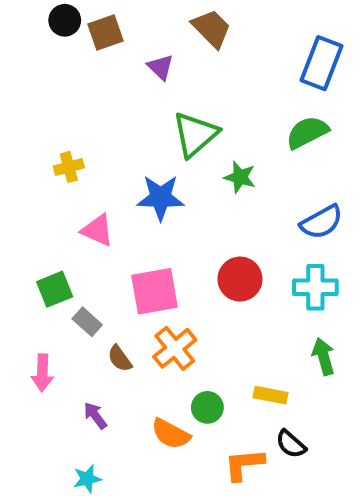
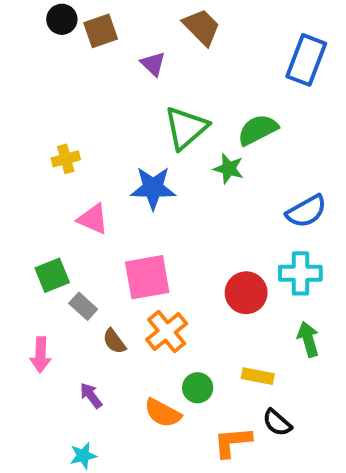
green semicircle: (307, 132) -> (258, 130), moved
red circle: (240, 279) -> (246, 293), moved

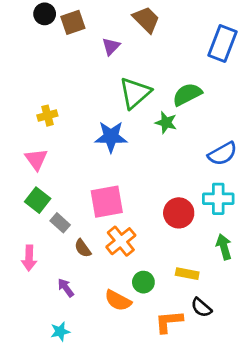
purple triangle: (153, 64) -> (111, 46), turned 30
pink triangle: (93, 219) -> (36, 159), moved, turned 30
green square: (52, 275) -> (38, 200), turned -30

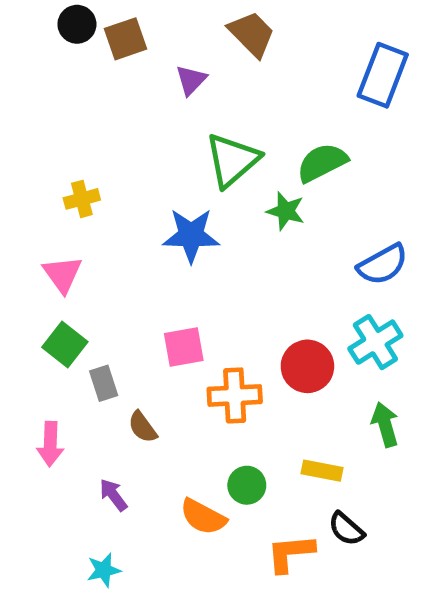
cyan cross: (218, 199) -> (375, 342), turned -32
pink square: (107, 202) -> (184, 347), size x0.7
gray rectangle: (60, 223) -> (104, 383), turned 30
orange cross: (121, 241) -> (235, 395), moved, turned 36

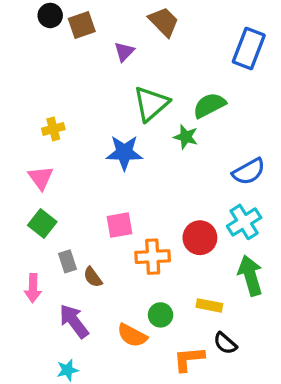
gray rectangle: (104, 383) -> (68, 261), moved
green arrow: (385, 425) -> (250, 276), size x1.4
purple arrow: (113, 495) -> (74, 321), size x1.6

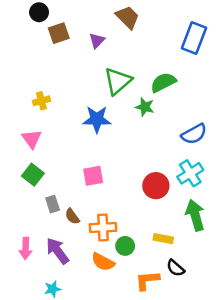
brown square: (82, 25) -> (59, 33), moved
orange cross: (153, 257) -> (103, 227), moved
pink arrow: (33, 288) -> (25, 248), moved

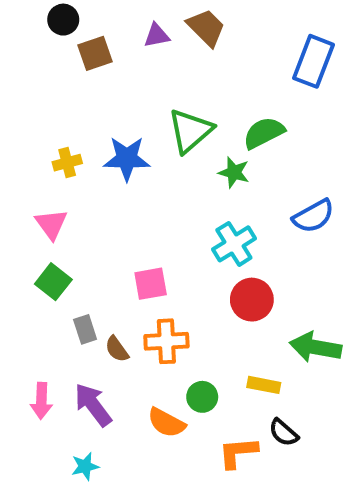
purple triangle: (97, 41) -> (157, 35), moved, turned 35
blue star: (97, 119) -> (127, 159), moved
cyan cross: (190, 173) -> (234, 244), moved
green arrow: (195, 215) -> (315, 347), turned -64
orange cross: (103, 227) -> (166, 341), moved

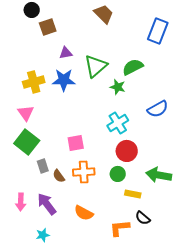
purple triangle: (157, 35) -> (66, 53), moved
yellow cross: (67, 163) -> (34, 82), size x1.5
green square: (53, 282) -> (27, 142), size x1.4
green circle: (202, 397) -> (118, 174), moved

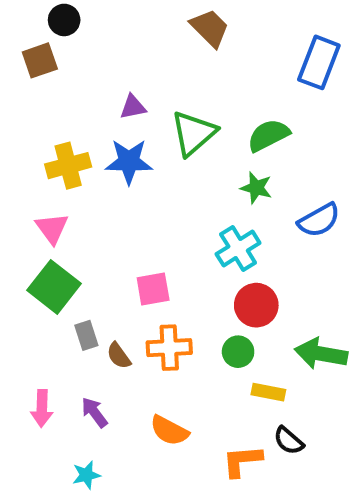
brown square: (48, 27) -> (40, 60), moved
green star: (118, 87) -> (256, 188), moved
purple arrow: (47, 204) -> (94, 412), size x0.7

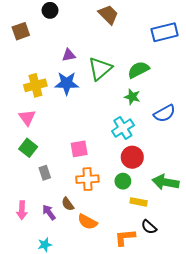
black circle: (64, 20) -> (50, 10), moved
blue rectangle: (319, 62) -> (165, 32), turned 55
green square: (54, 287) -> (28, 148), size x0.7
brown semicircle: (119, 356) -> (68, 204), moved

